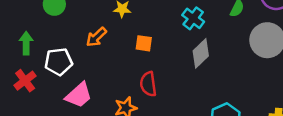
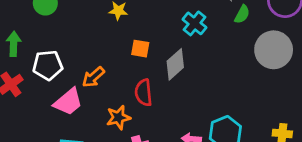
orange arrow: (96, 37) -> (93, 77), moved
gray diamond: (201, 53) -> (175, 64), moved

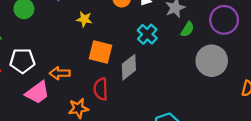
orange square: (140, 49) -> (101, 52), size x1.5
orange arrow: (93, 77) -> (60, 73), turned 36

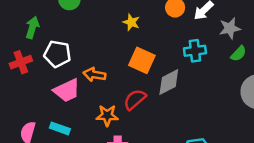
cyan cross: (147, 34) -> (195, 51), turned 30
red semicircle: (101, 89) -> (135, 100), turned 40

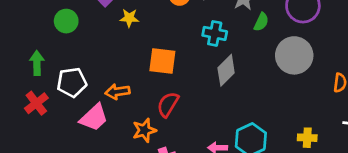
yellow star: (131, 22) -> (129, 18), moved
cyan cross: (195, 51) -> (215, 33), turned 35
gray diamond: (169, 82) -> (226, 70), moved

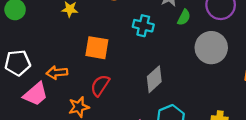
gray diamond: (226, 70) -> (154, 79), moved

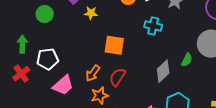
green semicircle: (184, 17) -> (187, 60), moved
orange arrow: (57, 73) -> (93, 73), moved, turned -48

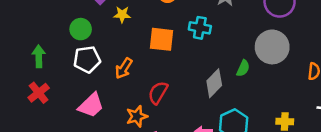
green circle: (45, 14) -> (81, 29), moved
orange square: (114, 45) -> (162, 39), moved
white pentagon: (48, 59) -> (87, 59), moved
orange arrow: (93, 73) -> (124, 68), moved

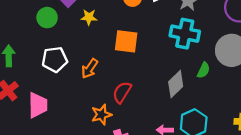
cyan cross: (200, 28) -> (185, 34), moved, size x1.4
green circle: (81, 29) -> (47, 18), moved
pink trapezoid: (91, 105) -> (38, 105), moved, turned -48

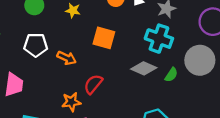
orange arrow: (90, 69) -> (67, 58), turned -108
gray diamond: (176, 84) -> (144, 68), moved, turned 60

